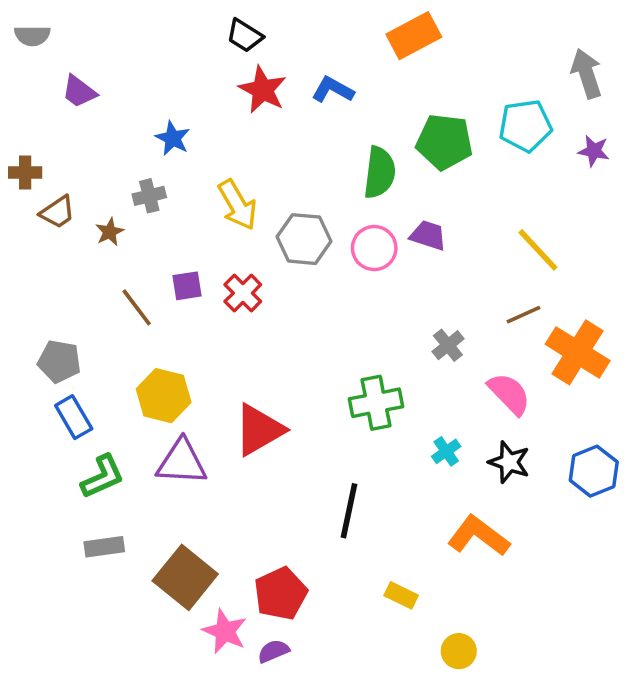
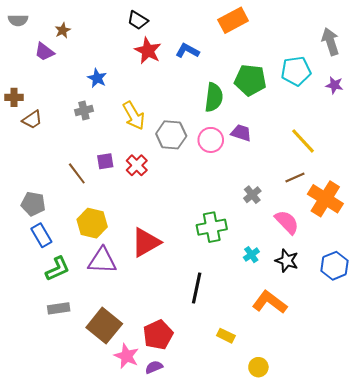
brown star: (110, 232) -> (63, 30), moved

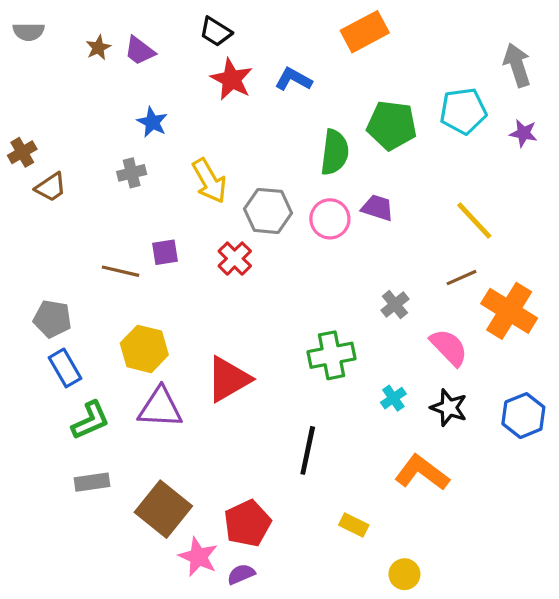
purple trapezoid: (44, 52) -> (140, 51), moved
brown cross: (14, 97) -> (22, 152), turned -30
red cross: (137, 165) -> (235, 259), moved
brown line: (77, 173) -> (121, 271), turned -40

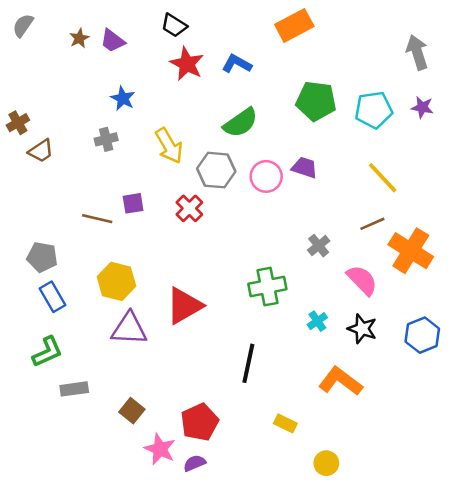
gray semicircle: (29, 32) -> (23, 25), turned 125
cyan pentagon: (463, 111) -> (374, 110), moved
green semicircle: (335, 152) -> (241, 123), moved, turned 48
green L-shape: (90, 420) -> (47, 352), moved
brown square: (163, 509) -> (132, 411), size x0.6

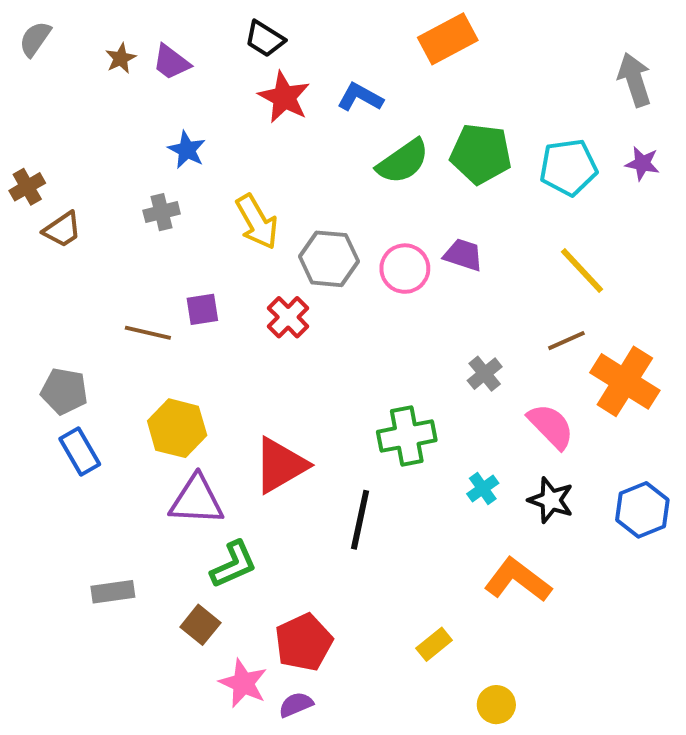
green semicircle: (241, 123) -> (403, 161), moved
green L-shape: (47, 352) -> (234, 564), moved
black line: (248, 363) -> (360, 520), moved
yellow rectangle: (285, 423) -> (434, 644), turned -65

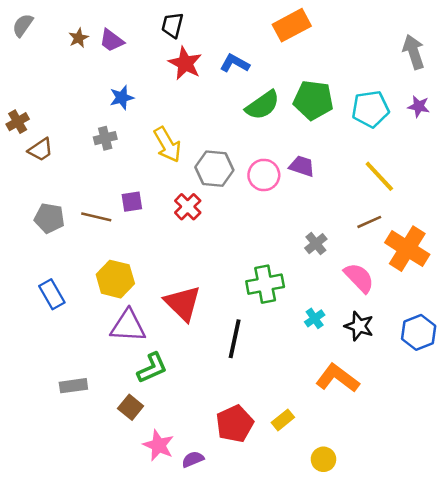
black trapezoid: (265, 39) -> (172, 25), turned 72
blue star: (187, 150) -> (122, 98), turned 30
gray pentagon: (64, 391) -> (49, 218), moved
red triangle: (280, 465) -> (183, 303), turned -45
red pentagon: (304, 642) -> (235, 424), moved

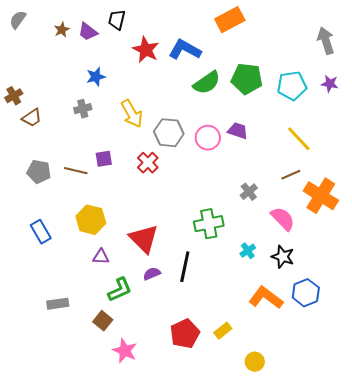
black trapezoid: (172, 25) -> (117, 20), moved
blue L-shape: (235, 63) -> (185, 50), size x1.4
purple triangle: (128, 326) -> (101, 257), size x0.6
blue hexagon: (419, 332) -> (306, 293), moved
purple semicircle: (193, 459) -> (152, 274), moved

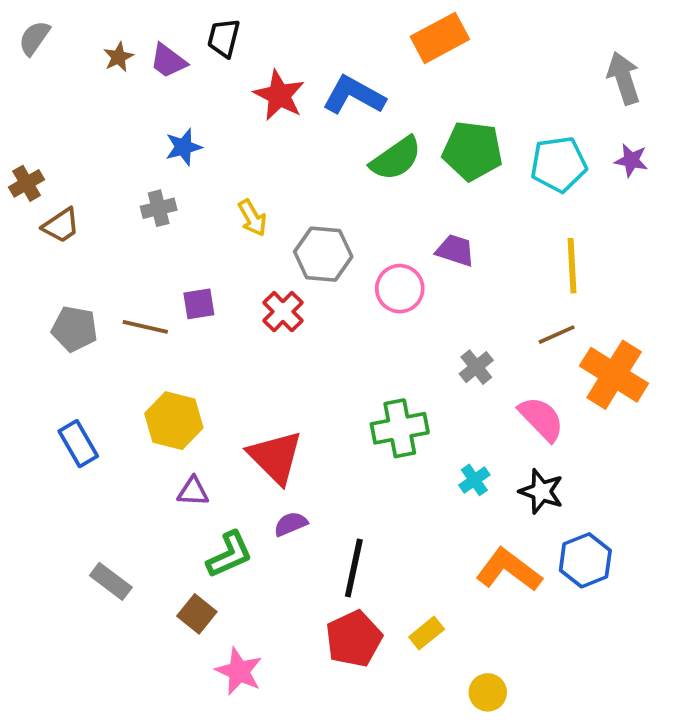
yellow arrow: (132, 114) -> (252, 218), size x0.7
pink circle: (208, 138) -> (400, 289), moved
yellow line: (299, 139) -> (572, 266), turned 40
black line: (185, 267) -> (354, 568), moved
gray rectangle: (58, 304) -> (111, 581), turned 45

